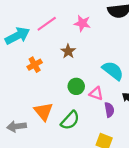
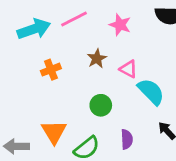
pink triangle: (96, 93) -> (128, 69), moved
purple semicircle: (109, 110) -> (127, 139), moved

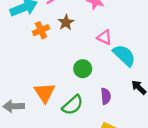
brown star: (97, 58) -> (66, 22), moved
orange cross: (51, 70) -> (41, 30), moved

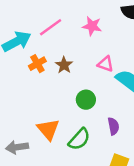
brown star: (66, 22) -> (64, 65), moved

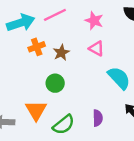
pink triangle: (105, 64) -> (96, 48), moved
green circle: (86, 100) -> (55, 83), moved

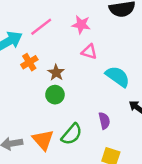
brown star: (61, 53) -> (56, 73), moved
orange triangle: (36, 110) -> (43, 140), moved

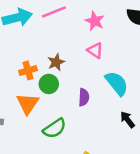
orange cross: (29, 62) -> (28, 70), moved
purple semicircle: (104, 121) -> (84, 97), moved
orange triangle: (43, 140) -> (28, 104), moved

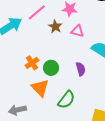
brown star: (56, 62) -> (55, 27), moved

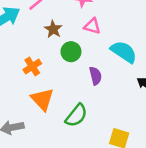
brown star: (55, 27) -> (53, 29), moved
green circle: (51, 68) -> (71, 52), moved

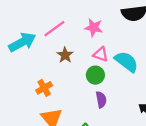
green circle: (71, 52) -> (95, 75), moved
cyan semicircle: (124, 52) -> (126, 62), moved

